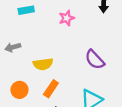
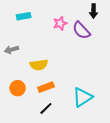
purple semicircle: (95, 60) -> (81, 30), moved
orange rectangle: (51, 89) -> (46, 87), turned 35

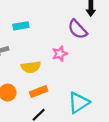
cyan rectangle: (24, 16) -> (21, 26), moved
pink star: (60, 23) -> (60, 54), moved

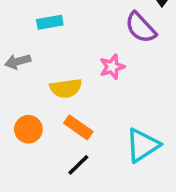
orange rectangle: (39, 91) -> (78, 127), turned 56

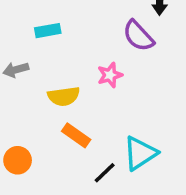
orange circle: (28, 129) -> (18, 160), moved
black line: (78, 165) -> (105, 173), moved

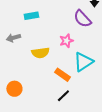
orange rectangle: (76, 135) -> (62, 75), moved
cyan triangle: (140, 153) -> (83, 62), moved

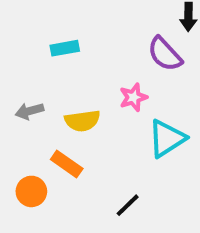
gray arrow: (13, 38) -> (29, 111), moved
orange rectangle: (62, 75) -> (67, 164), moved

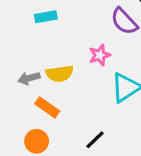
gray arrow: (29, 111) -> (29, 78), moved
orange circle: (31, 191) -> (37, 141), moved

